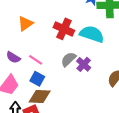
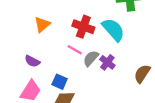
cyan semicircle: (92, 34) -> (113, 30), turned 35
pink line: (36, 60) -> (75, 50), moved

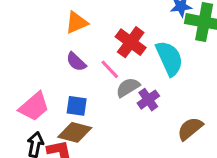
purple semicircle: (32, 61) -> (76, 62), moved
blue square: (60, 82) -> (77, 106), turned -32

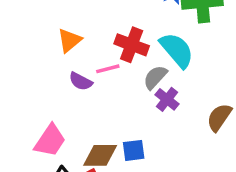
pink line: (110, 69) -> (108, 69), moved, turned -45
gray semicircle: (128, 87) -> (155, 77), moved
blue square: (77, 106) -> (134, 150), moved

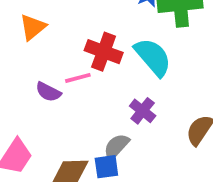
orange triangle: (69, 40) -> (33, 27), moved
gray semicircle: (155, 77) -> (116, 147), moved

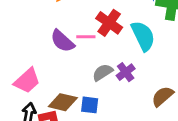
purple semicircle: (48, 92) -> (62, 41), size x1.4
gray semicircle: (116, 147) -> (103, 72), moved

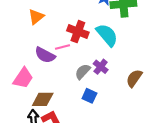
pink trapezoid: (27, 81) -> (23, 78), moved
brown diamond: (63, 102) -> (43, 99), moved
blue square: (90, 105) -> (89, 96), moved, turned 32

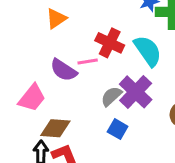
purple cross: (101, 67) -> (136, 92), size x1.6

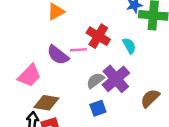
cyan semicircle: (148, 51) -> (129, 46), size x0.6
blue square: (118, 129) -> (98, 108), turned 35

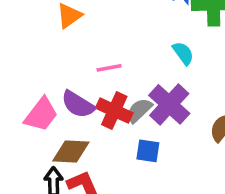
red cross: (98, 36) -> (114, 111), moved
purple semicircle: (58, 55) -> (78, 104), moved
blue square: (98, 108) -> (148, 151), turned 35

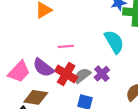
cyan semicircle: (183, 53) -> (114, 42), size x1.5
purple cross: (169, 104) -> (102, 74), size x0.6

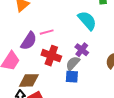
purple semicircle: (43, 68) -> (29, 41), moved, turned -84
gray semicircle: (82, 76) -> (73, 63), moved

